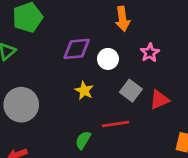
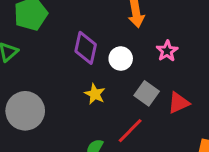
purple diamond: (77, 49) -> (86, 48), turned -72
red line: (115, 124) -> (130, 131), turned -36

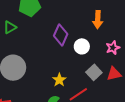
yellow star: (95, 94) -> (59, 80), moved
red triangle: (178, 103) -> (114, 74), moved

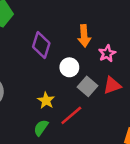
orange arrow: (98, 20) -> (84, 36), moved
white circle: (82, 46) -> (69, 67), moved

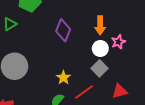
white circle: (69, 67) -> (100, 49), moved
red triangle: (112, 85) -> (120, 91), moved

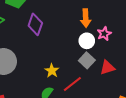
purple diamond: (63, 30) -> (35, 24), moved
red triangle: (120, 91) -> (107, 68), moved

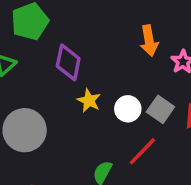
white circle: (87, 41) -> (128, 109), moved
yellow star: (52, 71) -> (89, 101), moved

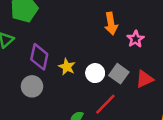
purple diamond: (68, 62) -> (39, 57), moved
gray circle: (25, 130) -> (32, 86), moved, size x0.7

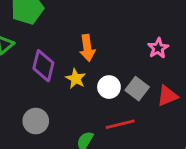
orange arrow: (111, 24) -> (87, 48), moved
gray circle: (32, 86) -> (36, 121), moved
red line: (105, 104) -> (120, 124), turned 30

